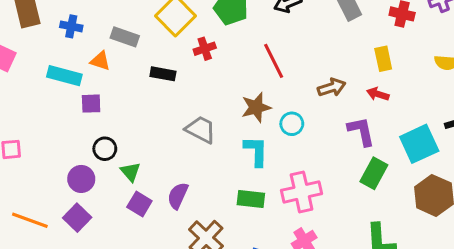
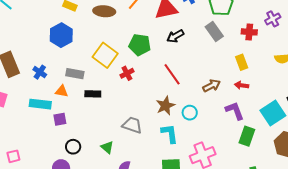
blue cross: (71, 26) -> (40, 72), turned 32
black rectangle: (163, 74) -> (93, 94), moved
green triangle: (130, 172) -> (107, 147), moved

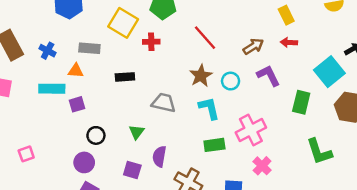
red cross: (127, 73) -> (151, 42), turned 32
black rectangle: (93, 94) -> (125, 77), moved
purple L-shape: (235, 111) -> (268, 76), moved
green triangle: (107, 147) -> (136, 132), turned 32

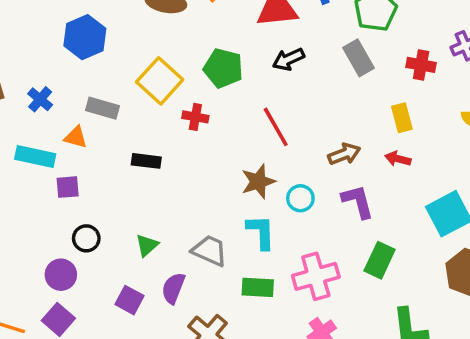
green rectangle: (301, 102) -> (380, 260), moved
gray trapezoid: (164, 103) -> (209, 251), moved

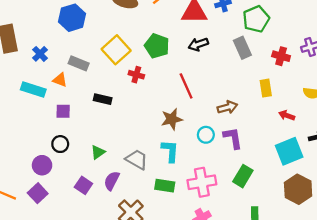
red arrow: (398, 159) -> (287, 115), moved
purple square: (68, 187) -> (63, 111), moved
cyan circle: (300, 198) -> (206, 135), moved

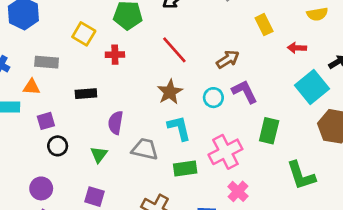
yellow square: (116, 50) -> (84, 34), size x0.7
black circle: (60, 144) -> (58, 146), moved
purple semicircle: (112, 181) -> (116, 123), moved

